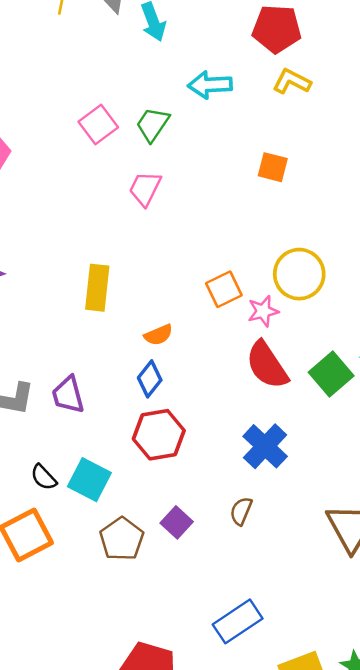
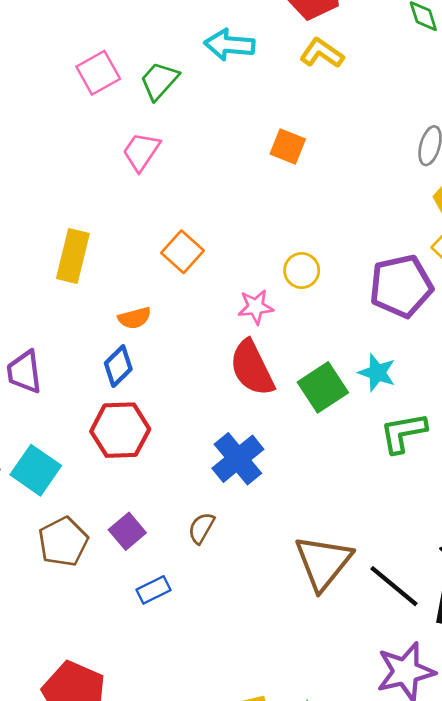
yellow circle: (299, 274) -> (302, 270), size x0.6
orange square: (224, 289) -> (182, 252), moved, turned -30
blue rectangle: (238, 621) -> (154, 590), moved, size x0.6

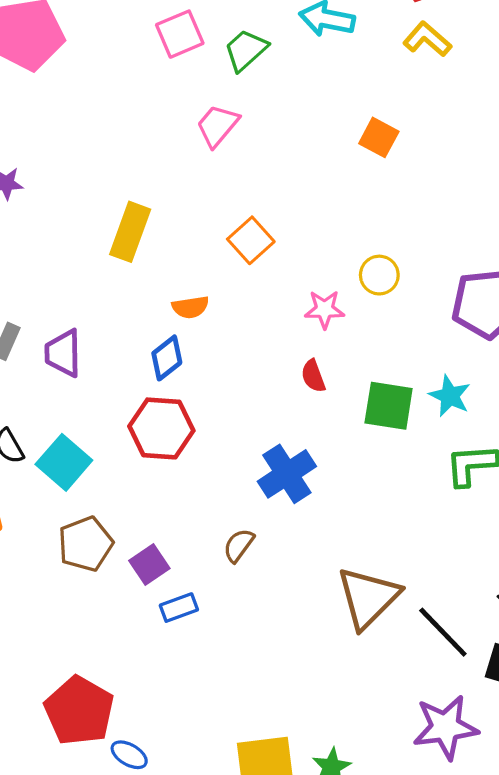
red semicircle: (252, 368) -> (313, 376), size x0.5
green square: (323, 387) -> (389, 406), turned 36
purple square: (127, 531) -> (149, 564), moved

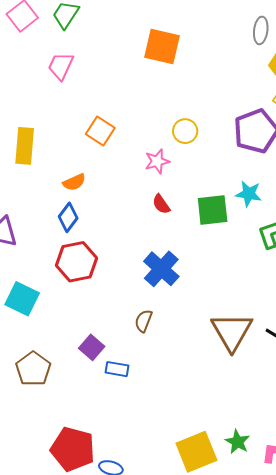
orange square: (379, 137) -> (162, 47), size x1.5
brown pentagon: (86, 544) -> (33, 369), moved
blue rectangle: (179, 608) -> (117, 369), turned 45

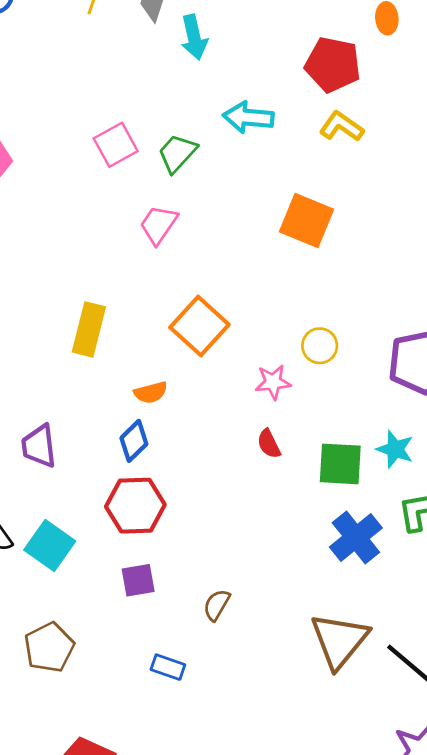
orange square: (100, 131) -> (199, 326), size x1.4
blue cross: (161, 269) -> (356, 537), moved
purple square: (92, 347) -> (138, 580), moved, turned 30

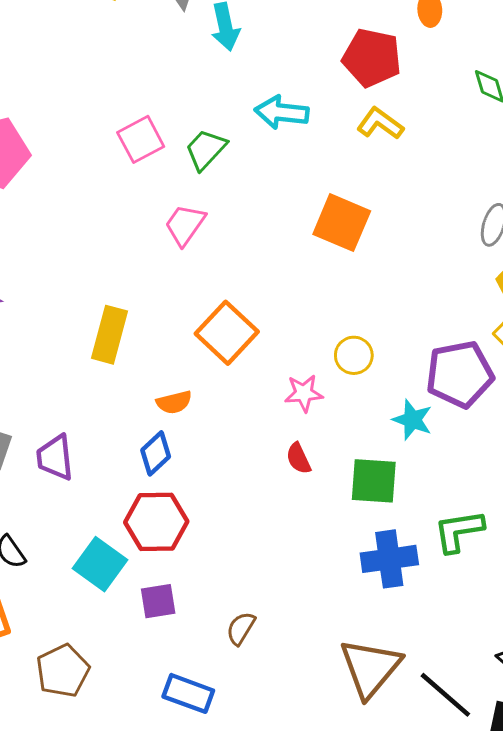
cyan star: (395, 449) -> (412, 420), moved
blue cross: (356, 537) -> (389, 559), turned 30
cyan square: (50, 545) -> (100, 564), moved
blue rectangle: (168, 667) -> (188, 693), size x1.4

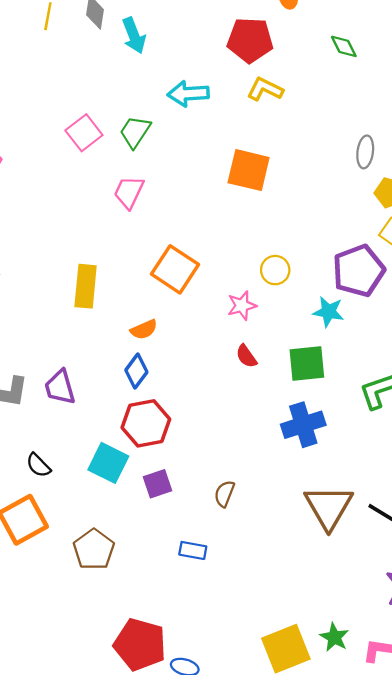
blue cross: (389, 559) -> (303, 425), moved
blue rectangle: (188, 693) -> (193, 550), size x0.7

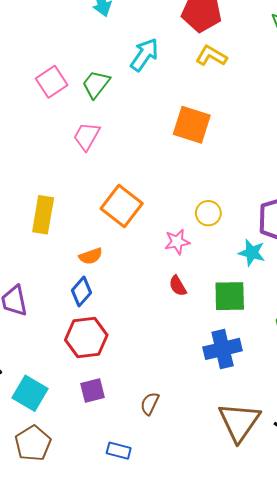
cyan arrow: (188, 94) -> (144, 55), turned 124
cyan square: (108, 463) -> (30, 393), moved

